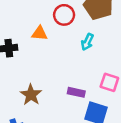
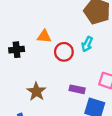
red circle: (64, 15) -> (64, 52), moved

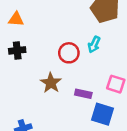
orange triangle: (44, 36) -> (16, 19), moved
brown star: (36, 92) -> (51, 83), moved

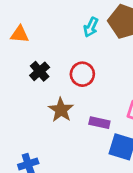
cyan arrow: (94, 44) -> (91, 27), moved
black cross: (17, 50) -> (40, 71), moved, turned -35

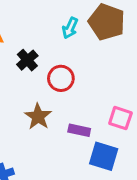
black cross: (40, 71) -> (27, 60), moved

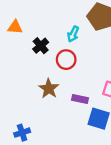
cyan arrow: (70, 28) -> (73, 34), moved

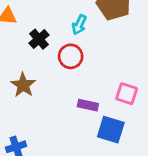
brown star: (49, 89) -> (23, 85), moved

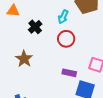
red circle: (71, 56) -> (66, 39), moved

